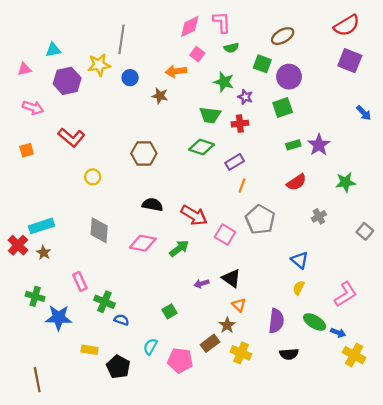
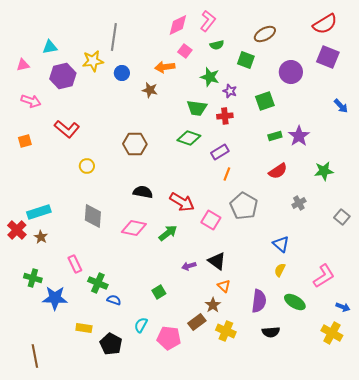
pink L-shape: (222, 22) -> (208, 21), turned 40
purple circle: (289, 77) -> (291, 72), moved
blue arrow: (338, 333) -> (343, 307), moved

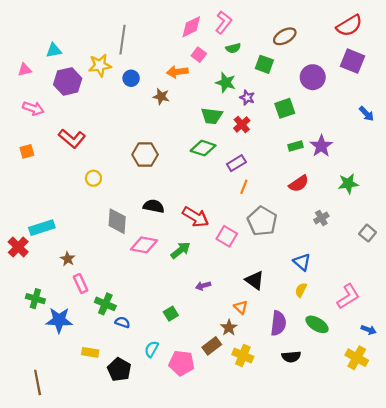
red cross: (225, 116) -> (242, 124), turned -35
gray diamond: (93, 216) -> (117, 221), moved
brown star: (41, 237) -> (68, 259), moved
black triangle: (217, 261) -> (255, 280), moved

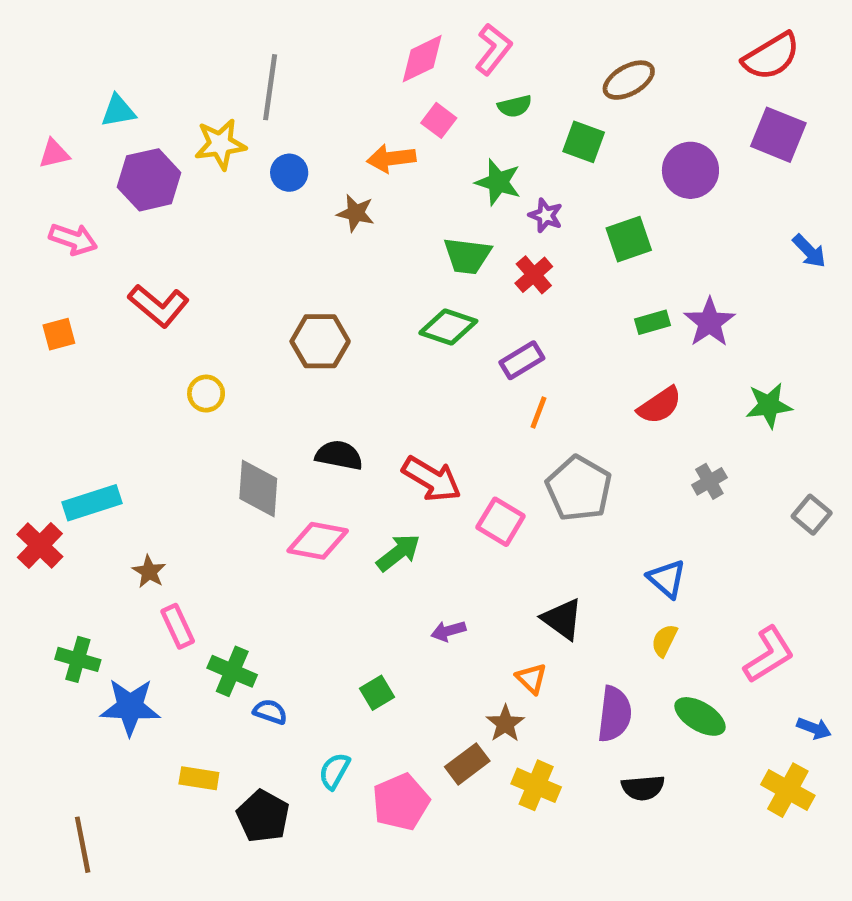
pink pentagon: (182, 363) -> (401, 802), turned -30

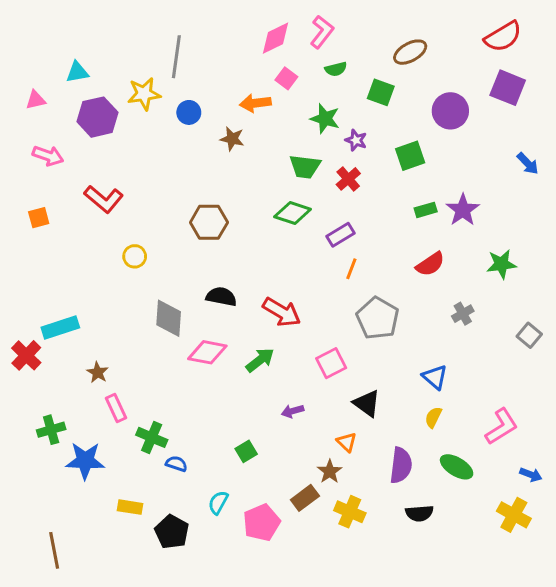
pink square: (501, 522) -> (331, 363), moved, turned 32
green cross: (78, 659) -> (51, 430), turned -32

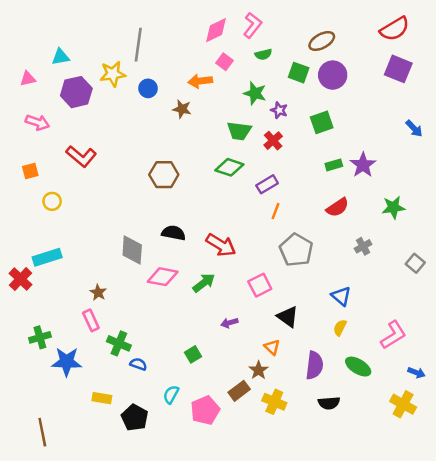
purple circle: (450, 111) -> (333, 75), moved
yellow circle: (135, 256) -> (52, 201), moved
brown star: (98, 372) -> (98, 292), moved

